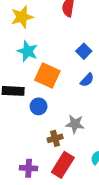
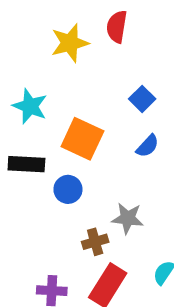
yellow star: (22, 17) -> (70, 43), moved
cyan star: (27, 51) -> (30, 106), moved

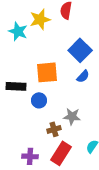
blue square: (142, 99) -> (80, 50), size x1.6
cyan star: (30, 106) -> (18, 31), moved
orange square: (82, 139) -> (47, 72), turned -30

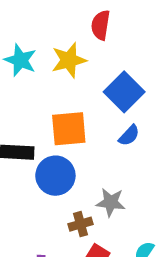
yellow star: (40, 19) -> (69, 60), moved
blue circle: (39, 100) -> (55, 176), size x1.5

